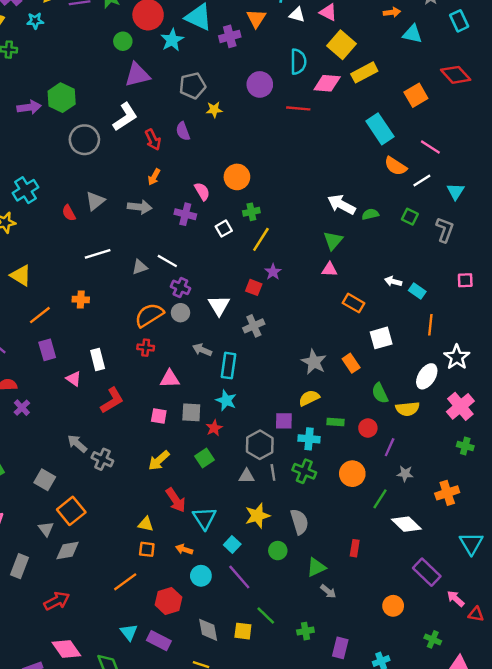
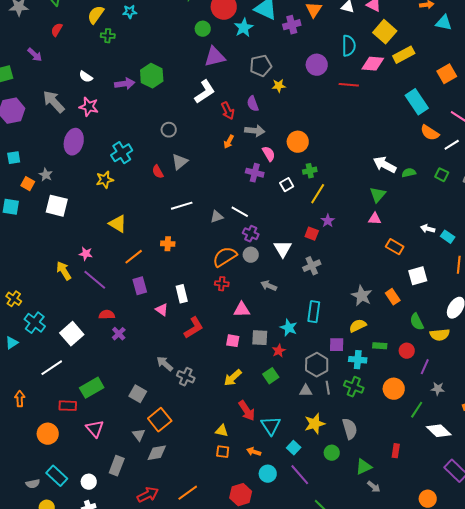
gray circle: (84, 140) -> (169, 130), moved, size x0.6
gray arrow: (140, 207) -> (255, 131), moved
cyan rectangle: (229, 366) -> (314, 312), moved
orange line: (125, 582) -> (188, 493), moved

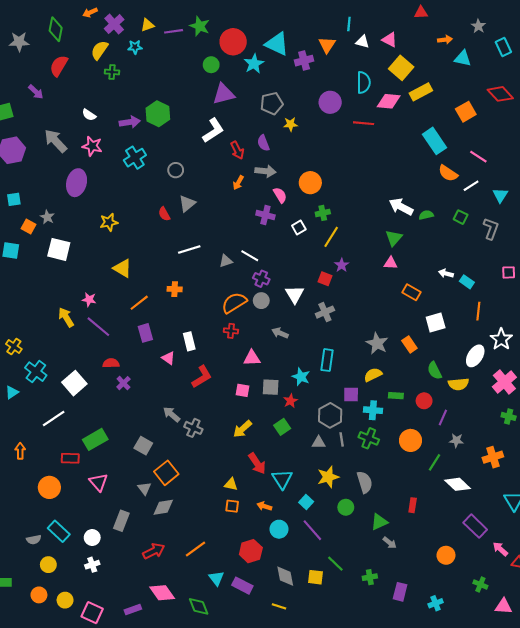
red semicircle: (57, 30) -> (59, 66), size x1.5
cyan cross: (122, 153) -> (135, 158), moved

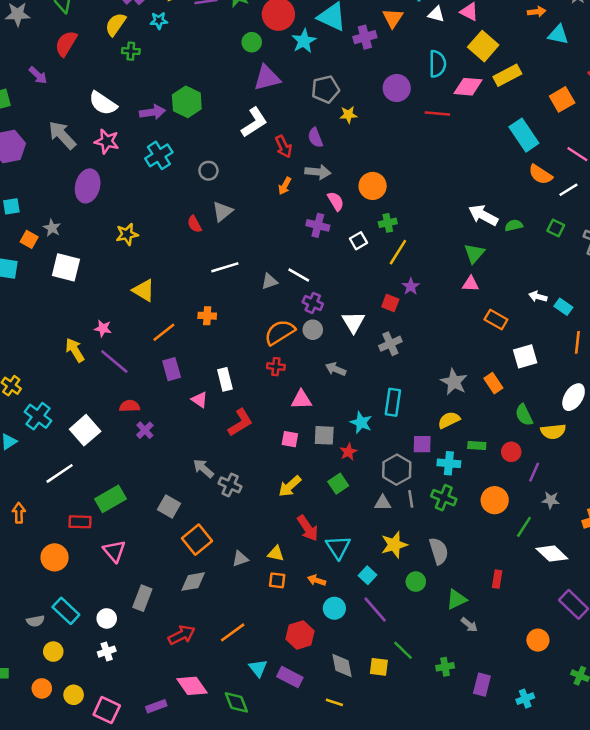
white semicircle: (89, 115) -> (103, 103), size x1.6
gray triangle: (144, 488) -> (240, 559), moved, turned 48

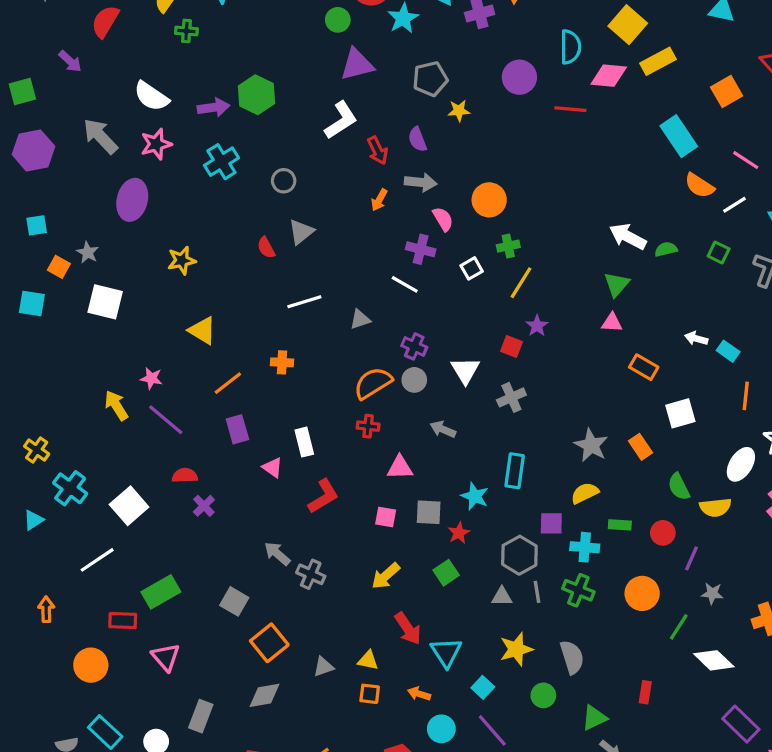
pink star: (107, 141) -> (156, 144), turned -30
white line: (299, 275) -> (405, 284), moved

